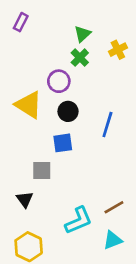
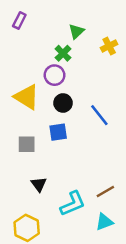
green cross: (80, 58) -> (63, 53), moved
blue line: (107, 125) -> (99, 115), turned -55
gray square: (42, 171) -> (27, 144), moved
black triangle: (25, 199) -> (39, 184), moved

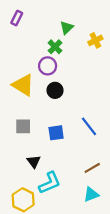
blue line: (99, 115) -> (89, 126), moved
blue square: (58, 132) -> (56, 133), moved
cyan L-shape: (73, 204) -> (50, 183), moved

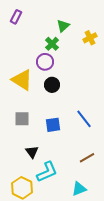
cyan triangle: (91, 194) -> (79, 189), moved

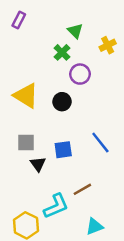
green triangle: (63, 26) -> (75, 31), turned -32
purple circle: (45, 62) -> (80, 74), moved
black triangle: (32, 152) -> (38, 164), moved
brown line: (87, 158) -> (82, 189), moved

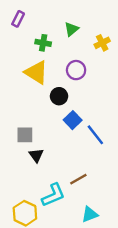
green triangle: (75, 31) -> (71, 29), turned 35
green cross: (62, 52) -> (43, 43), moved, turned -35
yellow triangle: (26, 96) -> (36, 72), moved
blue square: (63, 150) -> (73, 120), moved, turned -36

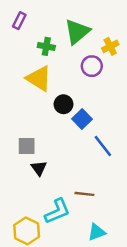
green triangle: (71, 29) -> (77, 32), size x1.6
purple circle: (76, 70) -> (92, 66), moved
blue square: (73, 120) -> (82, 119), moved
brown line: (78, 179) -> (84, 194), turned 36

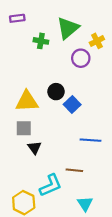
purple rectangle: (19, 21) -> (17, 18), turned 56
yellow triangle: (39, 78) -> (27, 101), moved, turned -35
blue line: (103, 146) -> (90, 140), moved, turned -48
cyan triangle: (97, 232) -> (85, 204), turned -42

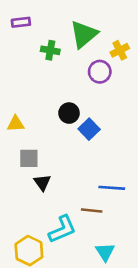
yellow triangle: (27, 101) -> (16, 124), moved, size x0.6
blue line: (90, 140) -> (112, 188), moved

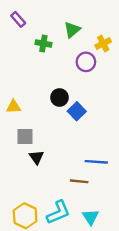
purple rectangle: (21, 22) -> (18, 19), turned 56
green triangle: (84, 34) -> (72, 30), size x0.7
cyan L-shape: (62, 229) -> (58, 212), moved

